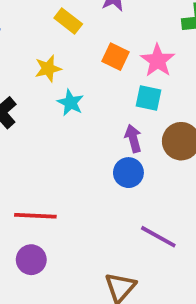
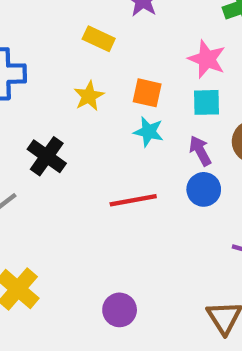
orange square: (116, 57) -> (147, 93), moved
cyan star: (70, 103) -> (149, 132), moved
red line: (35, 216) -> (133, 200), moved

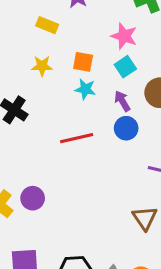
yellow star: (89, 96) -> (42, 66), turned 30
cyan square: (207, 102) -> (125, 67), turned -30
purple circle: (120, 310) -> (33, 198), moved

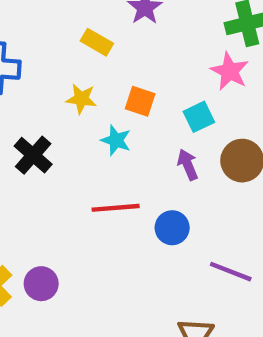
pink star: (124, 36) -> (230, 71), moved
cyan star: (85, 89) -> (116, 140), moved
blue circle: (126, 128) -> (172, 228), moved

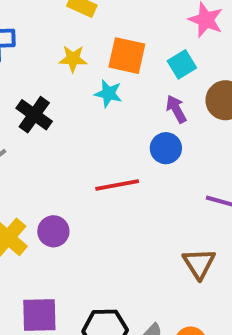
orange square: (140, 101) -> (127, 56), size x1.4
red line: (116, 208) -> (117, 185), moved
blue circle: (172, 228) -> (166, 148), moved

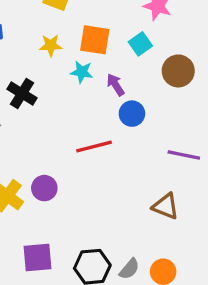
purple arrow: (176, 109) -> (115, 85), moved
brown triangle: (199, 263) -> (166, 206), turned -32

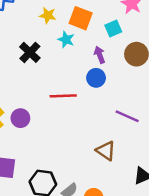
purple arrow: (115, 85) -> (100, 55), moved
black cross: (22, 93) -> (30, 52), moved

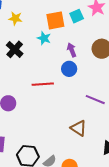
yellow star: (48, 15) -> (15, 18), moved
orange square: (81, 18) -> (55, 20), turned -30
cyan square: (113, 28) -> (77, 16), moved

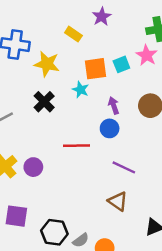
yellow star: (15, 18) -> (47, 64), size x1.5
purple line: (95, 100) -> (124, 167), moved

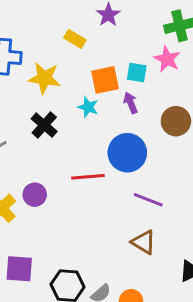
cyan square: (121, 64) -> (137, 73), turned 35
purple arrow: (114, 105) -> (131, 103), moved
blue circle: (110, 128) -> (127, 153), size x1.6
purple circle: (33, 167) -> (35, 195), moved

